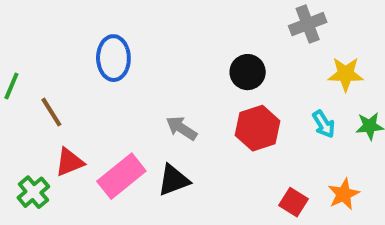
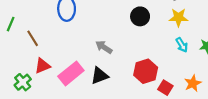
yellow star: (346, 74) -> (178, 17), moved
red hexagon: (258, 128) -> (146, 71), moved

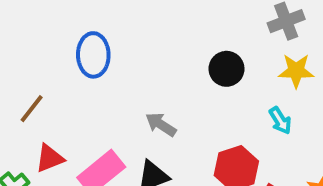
brown line: (33, 38) -> (32, 109), turned 70
cyan arrow: (182, 45) -> (280, 121), moved

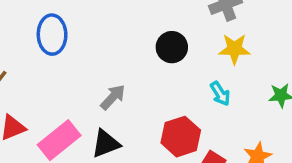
gray arrow: (161, 124) -> (113, 97), turned 100

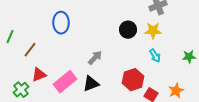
yellow star: (234, 49) -> (153, 31), moved

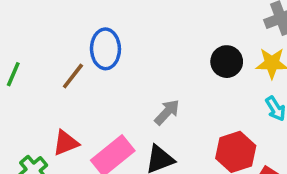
brown line: (30, 50) -> (73, 76), moved

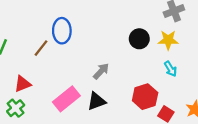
red triangle: (66, 143) -> (23, 84), moved

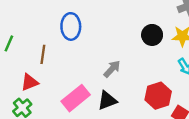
brown line: (41, 48) -> (43, 54), moved, turned -30

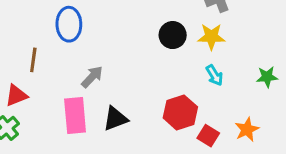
gray arrow: (112, 69) -> (92, 77), moved
pink rectangle: (76, 98) -> (75, 116), turned -56

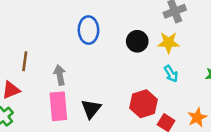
blue ellipse: (69, 24) -> (88, 30), moved
gray arrow: (92, 77) -> (60, 75), moved, turned -54
black triangle: (115, 119) -> (91, 109), turned -30

